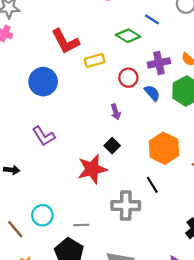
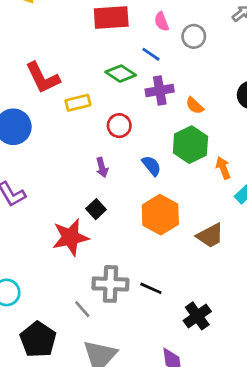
purple cross: (159, 63) -> (160, 90), moved
blue semicircle: (152, 93) -> (152, 166), moved
black line: (152, 185) -> (151, 288), moved, turned -36
gray line: (81, 225) -> (82, 309), moved, turned 49

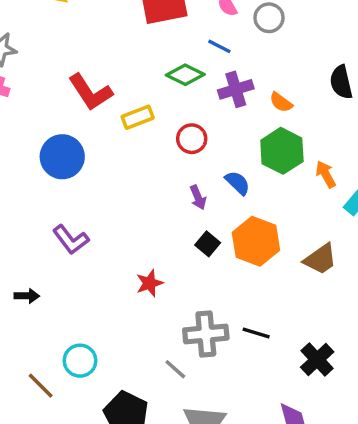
purple arrow: (102, 167) -> (198, 197), moved
black square: (96, 209) -> (208, 244), moved
red star: (70, 237) -> (149, 283), size x0.6

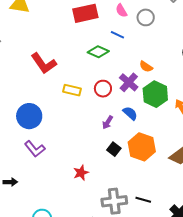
purple cross: (236, 89) -> (129, 82), moved, turned -30
orange semicircle: (281, 102) -> (146, 67), moved
yellow rectangle: (138, 117) -> (72, 90), moved, turned 36
blue circle: (62, 157) -> (29, 116), moved
purple arrow: (198, 197) -> (108, 122), turned 56

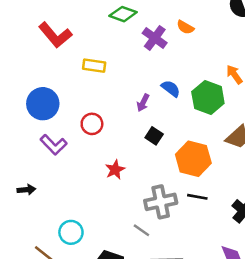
purple cross: (129, 82) -> (155, 38), moved
red circle: (103, 89) -> (92, 124), moved
green hexagon: (155, 94) -> (208, 97), moved
orange hexagon: (142, 147) -> (193, 159), moved

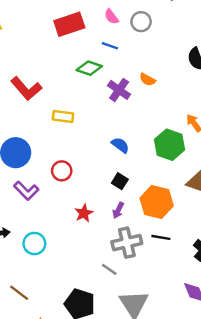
blue semicircle: (171, 89) -> (120, 145), moved
purple arrow: (143, 103) -> (118, 210), moved
cyan circle: (71, 232) -> (34, 244), moved

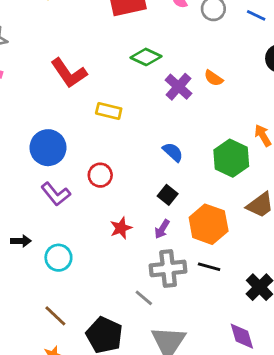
blue line: (110, 46) -> (256, 15), moved
brown line: (19, 293) -> (55, 316), moved

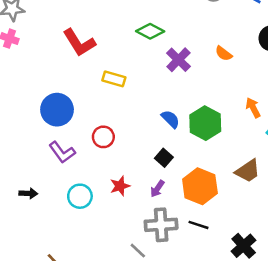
orange semicircle: (214, 78) -> (224, 53), moved
green hexagon: (231, 158) -> (205, 123), moved
cyan circle: (58, 258) -> (80, 196), moved

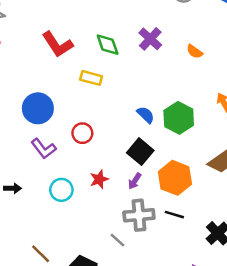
green diamond: (150, 31) -> (108, 45), moved, turned 45
purple cross: (178, 60) -> (150, 39), moved
black square: (164, 158) -> (140, 152), size x1.5

